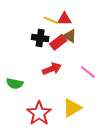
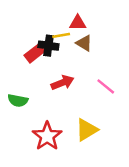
yellow line: (51, 20) -> (61, 35), moved, turned -32
red rectangle: (58, 42) -> (34, 53), moved

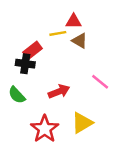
black cross: (48, 46) -> (25, 64), moved
red arrow: (62, 83) -> (59, 91), moved
green semicircle: (18, 100) -> (17, 95), turned 36

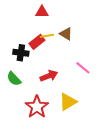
red triangle: (74, 21) -> (42, 12), moved
yellow line: (58, 33) -> (47, 36), moved
red rectangle: (32, 50) -> (37, 42), moved

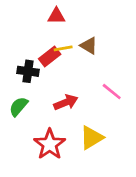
green semicircle: (14, 79) -> (19, 106), turned 84

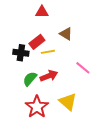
yellow line: (63, 48) -> (48, 52), moved
green semicircle: (19, 106) -> (30, 79), moved
yellow triangle: (91, 138) -> (68, 102), turned -48

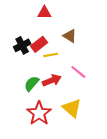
black cross: (21, 53) -> (22, 45), moved, turned -35
pink line: (83, 68) -> (78, 72), moved

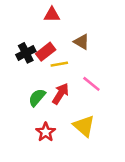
red arrow: (52, 80) -> (60, 94), turned -36
red star: (39, 113) -> (46, 132), size x0.7

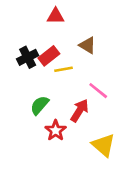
red arrow: (60, 94) -> (79, 111), moved
yellow triangle: (84, 126) -> (103, 145), moved
red star: (46, 132) -> (56, 131), moved

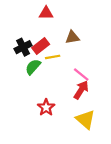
brown triangle: (87, 45) -> (72, 37), turned -40
green semicircle: (40, 105) -> (33, 67), moved
red arrow: (79, 111) -> (81, 90), moved

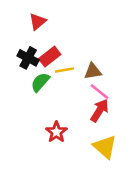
red triangle: (46, 13) -> (38, 22), moved, turned -40
brown triangle: (72, 37) -> (93, 71), moved
black cross: (23, 47) -> (28, 58), turned -35

